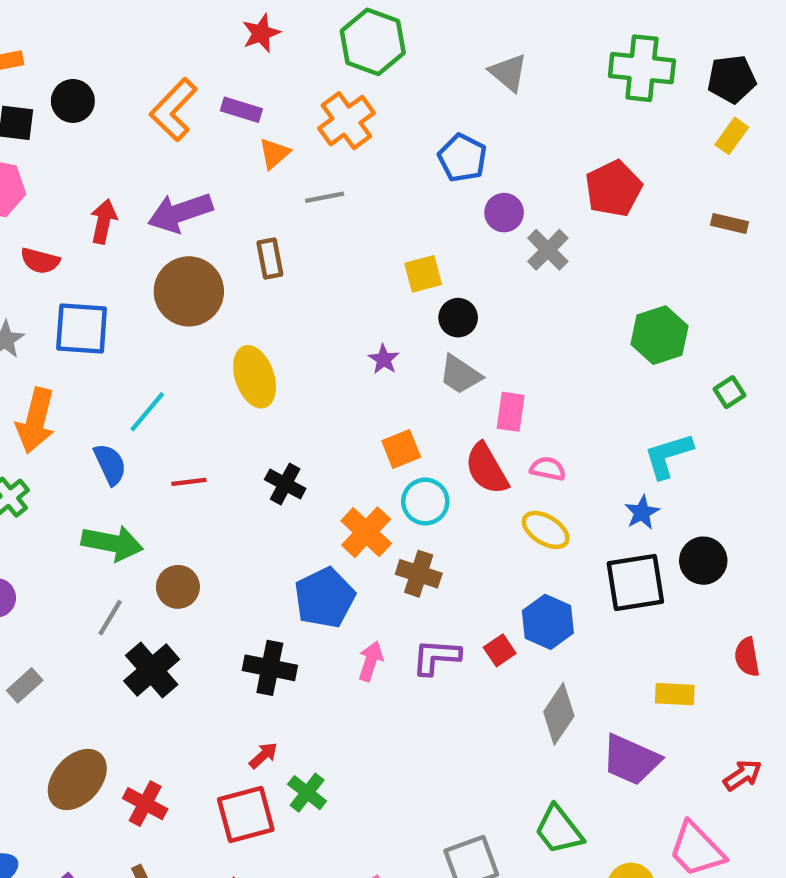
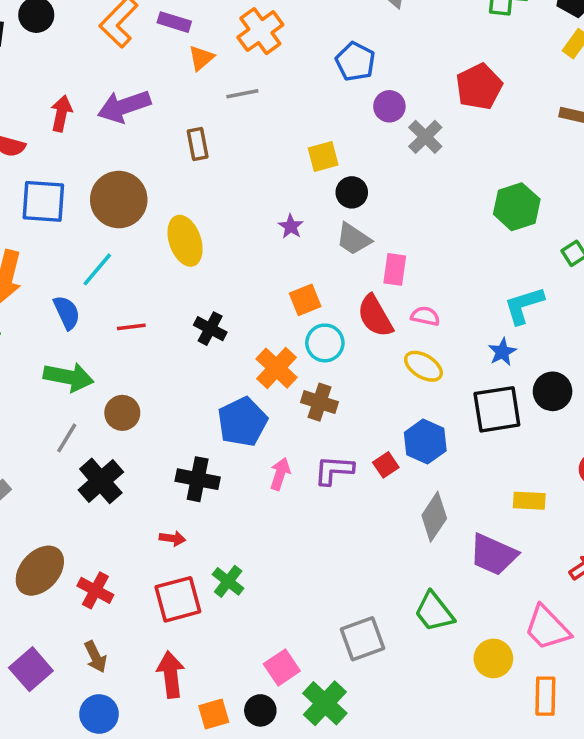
brown circle: (189, 291) -> (119, 200), moved
red arrow: (263, 755) -> (173, 538), moved, turned 50

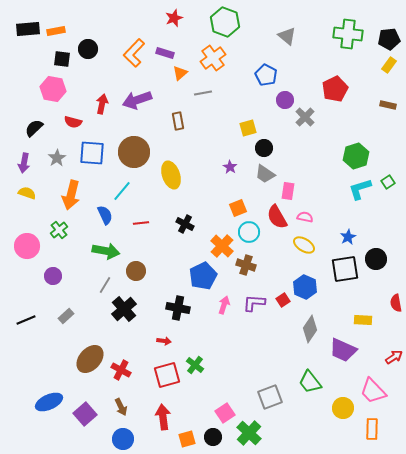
cyan L-shape: (524, 305) -> (360, 189), moved

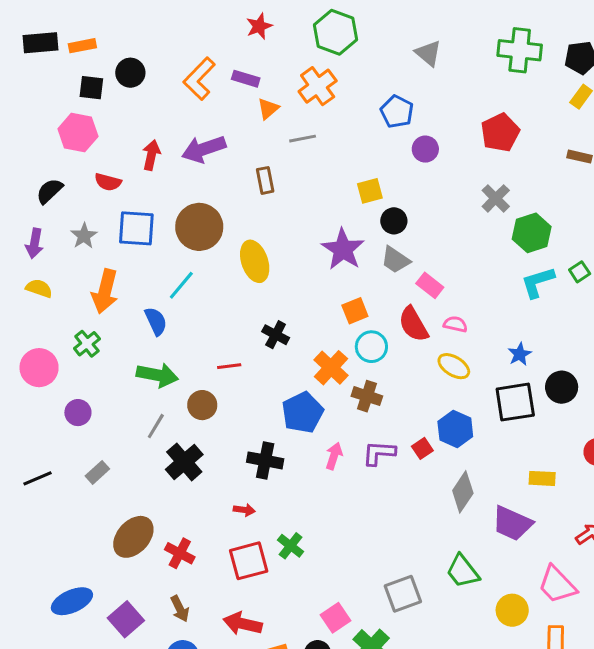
gray cross: (305, 117) -> (496, 198), moved
purple star: (230, 167) -> (343, 249), size x2.0
pink rectangle: (288, 191) -> (430, 285), turned -60
red line: (141, 223) -> (229, 366), moved
red arrow: (163, 417) -> (243, 624), turned -70

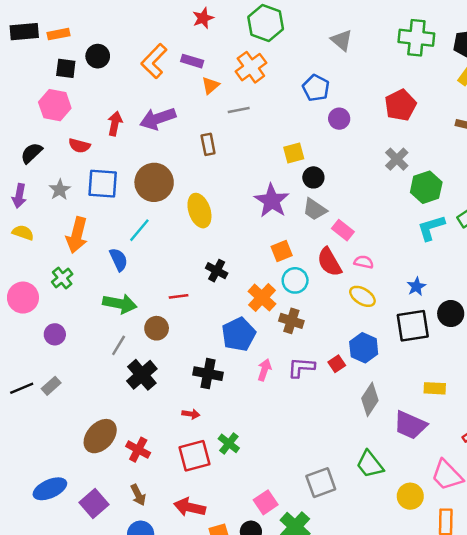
gray rectangle: (97, 472) -> (51, 386), moved

